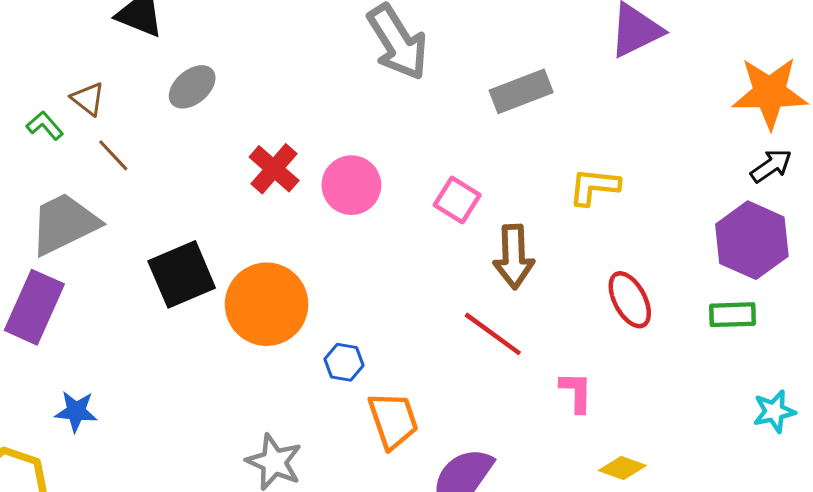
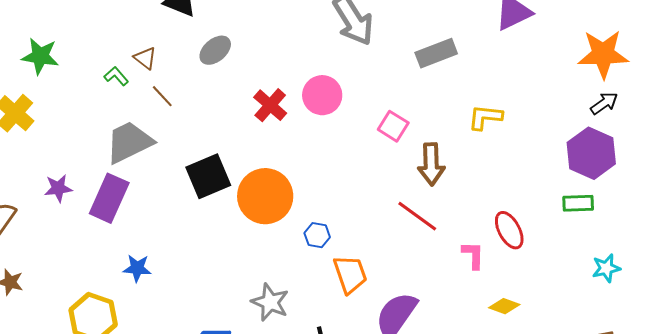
pink circle: (351, 185) -> (322, 95), moved
red ellipse: (630, 300) -> (509, 230), moved

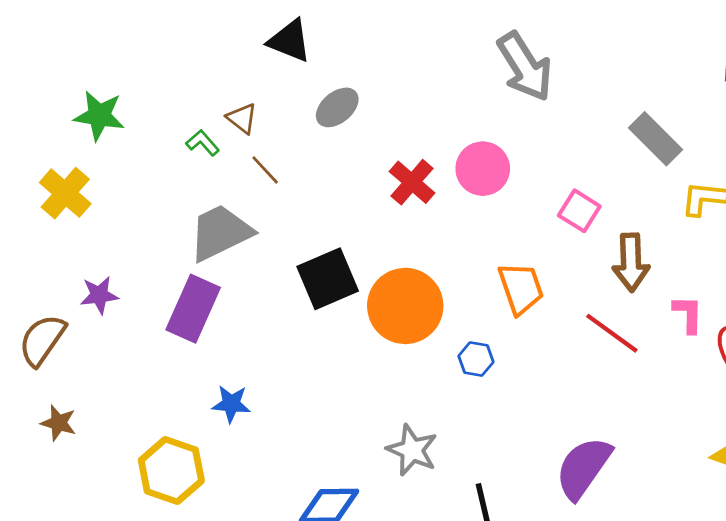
gray rectangle: (436, 53) -> (655, 139), moved, turned 66
purple star: (58, 188) -> (99, 295), moved
pink L-shape: (473, 255) -> (688, 314), moved
orange trapezoid: (350, 274) -> (521, 288), moved

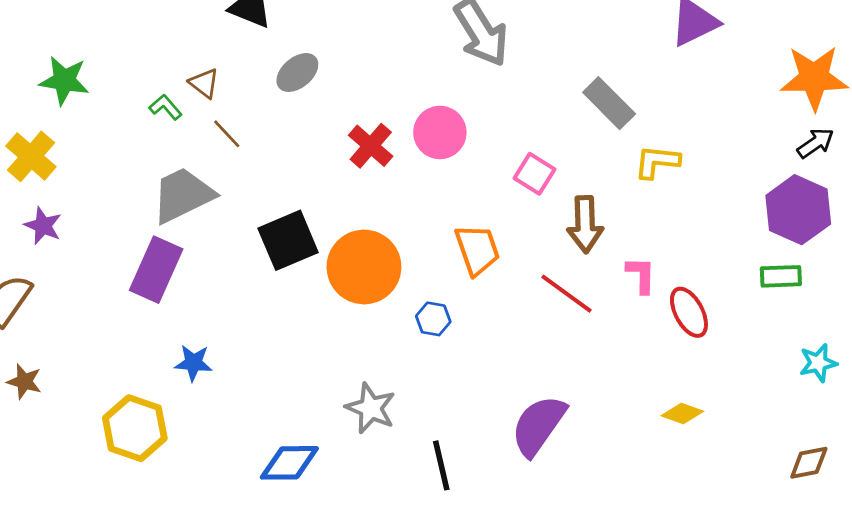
purple star: (99, 295) -> (43, 226), moved, turned 30

